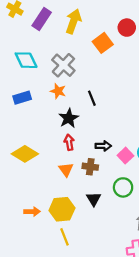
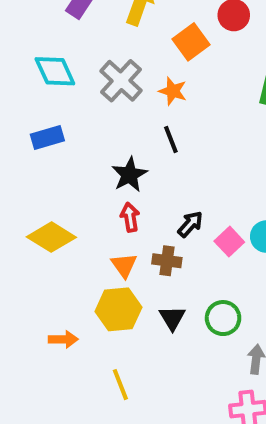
orange star: (58, 91) -> (173, 91), moved
black arrow: (103, 146) -> (190, 224), turned -49
green circle: (123, 187) -> (223, 318), moved
yellow hexagon: (62, 209) -> (118, 309), moved

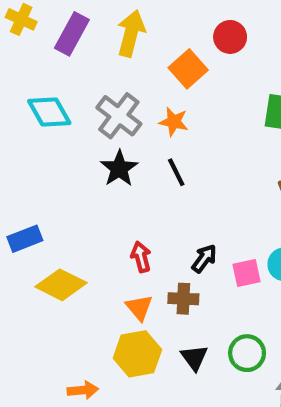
blue rectangle: (47, 137) -> (25, 239), moved
black star: (129, 175) -> (119, 168), moved
pink square: (229, 242) -> (246, 273), turned 36

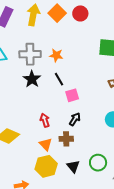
orange square: (188, 69) -> (57, 13), moved
gray cross: (119, 116) -> (30, 54), turned -35
pink square: (246, 273) -> (72, 95), moved

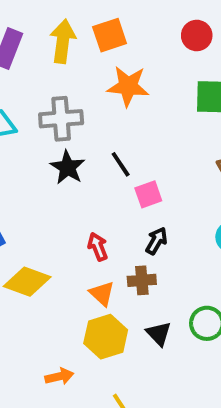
orange square: (57, 13) -> (110, 35), turned 30
red circle: (80, 13) -> (197, 35), moved
orange star: (56, 55) -> (128, 86), moved, size x1.5

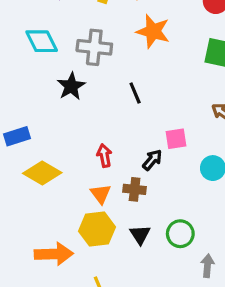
black star: (68, 167) -> (71, 86), moved
pink square: (148, 194) -> (176, 139), moved
orange arrow: (59, 376) -> (54, 254), size x1.6

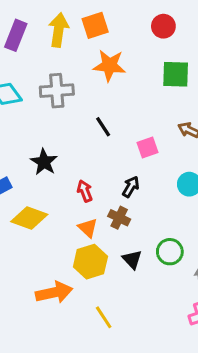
black star: (71, 86) -> (44, 162), moved
pink square: (176, 139) -> (148, 148), moved
brown cross: (135, 189) -> (119, 218), turned 30

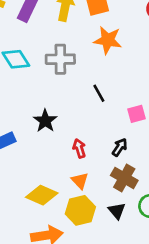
yellow diamond: (29, 218) -> (42, 195), moved
brown cross: (119, 218) -> (124, 178), moved, size x1.4

